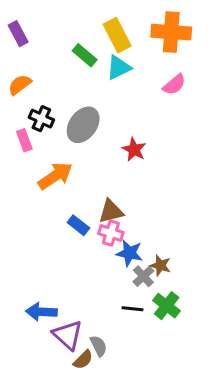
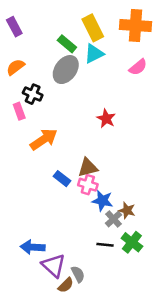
gray ellipse: (83, 125) -> (66, 70), moved

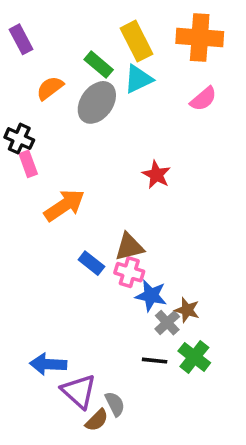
orange semicircle: (16, 67) -> (50, 88), moved
black cross: (33, 94) -> (19, 139), moved

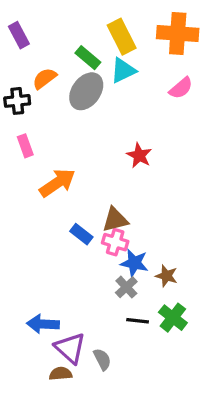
black cross: (19, 139) -> (17, 101), moved, turned -30
gray cross: (167, 323) -> (126, 287), moved
brown semicircle: (97, 420) -> (61, 374), moved, turned -140

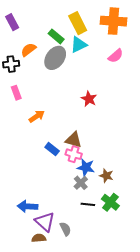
orange arrow: (57, 183) -> (37, 116), size x0.7
brown triangle: (115, 220) -> (74, 140), turned 30

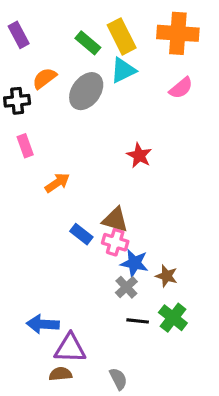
green rectangle: (56, 36) -> (88, 43), moved
purple triangle: (45, 222) -> (70, 348), turned -40
gray semicircle: (65, 229) -> (118, 379), moved

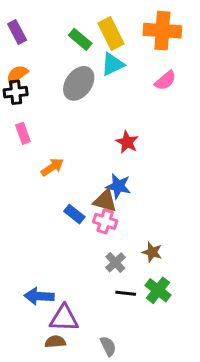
orange semicircle: (44, 78) -> (17, 75), moved
blue star: (134, 263) -> (118, 186), moved

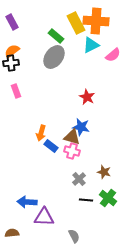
orange cross: (162, 31) -> (96, 21), moved
green rectangle: (80, 39) -> (56, 36), moved
cyan triangle: (112, 64) -> (91, 45), moved
orange arrow: (52, 167) -> (41, 133), moved, turned 140
brown semicircle: (55, 342) -> (12, 233), moved

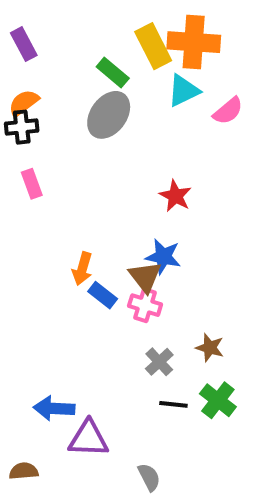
brown triangle: (72, 137) -> (145, 277), turned 36

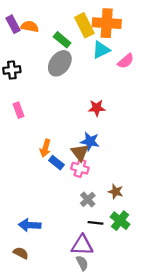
orange semicircle: (24, 103) -> (30, 26), moved, turned 48
pink rectangle: (32, 184) -> (19, 110), moved
red star: (175, 196) -> (97, 108), turned -30
purple triangle: (88, 439) -> (82, 245), moved
brown semicircle: (24, 471) -> (21, 253), moved, turned 32

